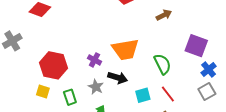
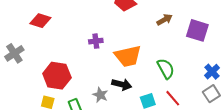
purple square: (196, 46) -> (197, 30), moved
purple cross: (94, 60) -> (96, 41), moved, turned -32

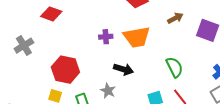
orange trapezoid: (128, 56) -> (137, 37), moved
black arrow: (122, 84) -> (123, 69), moved

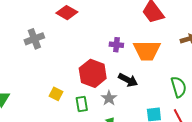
red hexagon: (65, 70) -> (93, 73), moved

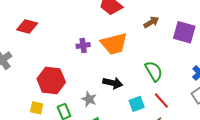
red hexagon: (93, 73) -> (51, 81), moved
black arrow: (128, 80) -> (113, 83), moved

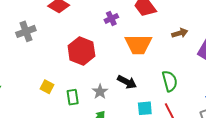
purple cross: (83, 45) -> (111, 18), moved, turned -32
red hexagon: (51, 81) -> (81, 51), moved

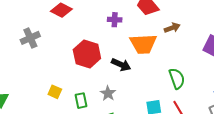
purple cross: (111, 18) -> (115, 20), turned 32
brown arrow: (180, 33) -> (172, 28), moved
black arrow: (127, 82) -> (121, 65), moved

